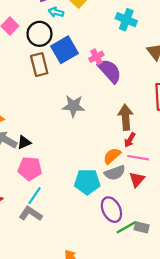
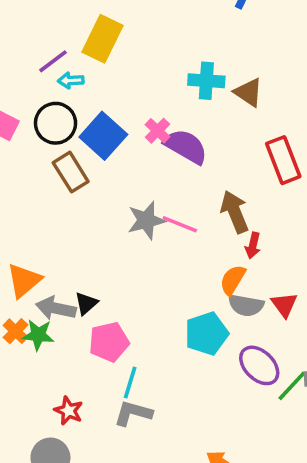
cyan cross: (126, 20) -> (206, 81), moved
pink line: (138, 158) -> (180, 224), moved, turned 30
gray semicircle: (115, 173) -> (246, 305), turned 48

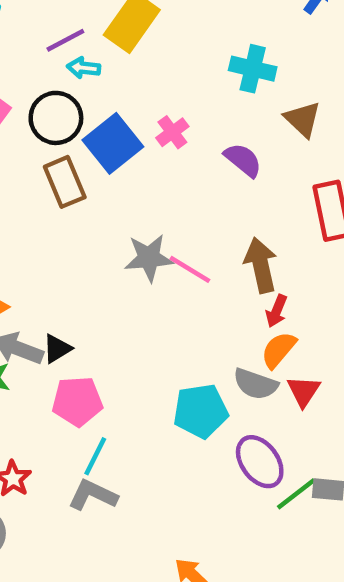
cyan cross: (206, 81) -> (253, 69), moved
pink cross: (158, 131) -> (172, 132), moved
purple semicircle: (186, 146) -> (243, 160), moved, size x0.7
orange semicircle: (233, 280) -> (279, 350), moved

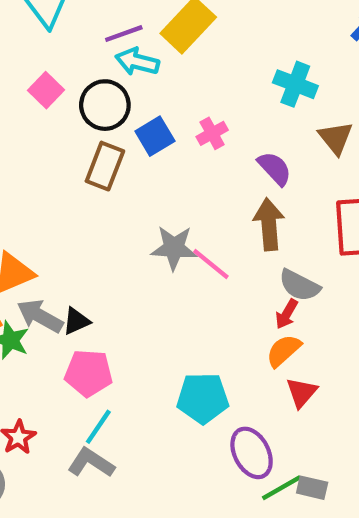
cyan arrow: (84, 68) -> (137, 62), size x1.4
blue square: (113, 143) -> (155, 136), size x0.7
brown rectangle: (65, 182) -> (105, 166), turned 36
brown arrow: (261, 265) -> (269, 224), moved
gray semicircle: (256, 384) -> (299, 285), moved

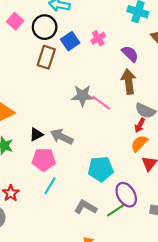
gray arrow: (40, 316) -> (62, 137), moved
gray L-shape: (91, 463) -> (86, 207), moved
green line: (282, 488) -> (116, 210), moved

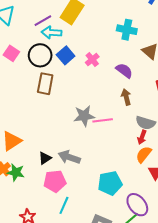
blue square: (70, 41) -> (66, 55), moved
brown arrow: (129, 82) -> (126, 97), size x0.7
pink line: (101, 103) -> (103, 120), turned -36

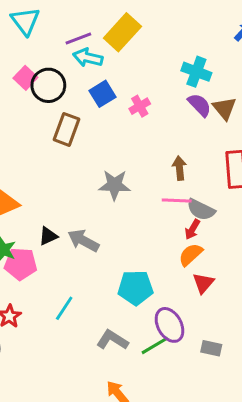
black circle: (40, 55) -> (48, 85), moved
purple semicircle: (124, 71) -> (200, 105), moved
pink line: (103, 120) -> (177, 200), moved
pink pentagon: (55, 181) -> (21, 264), moved

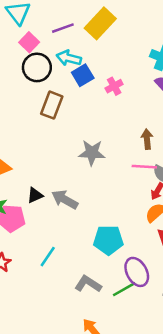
cyan arrow: (88, 58) -> (69, 58), moved
pink square: (25, 78) -> (29, 42), moved

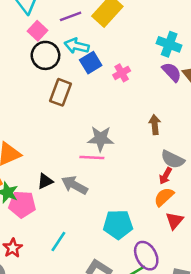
pink line: (144, 167) -> (92, 157), moved

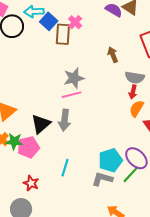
brown rectangle: (61, 92) -> (63, 34), moved
black triangle: (45, 181) -> (41, 124), size x1.5
gray arrow: (75, 185) -> (64, 120), turned -95
cyan pentagon: (118, 224) -> (110, 160), moved

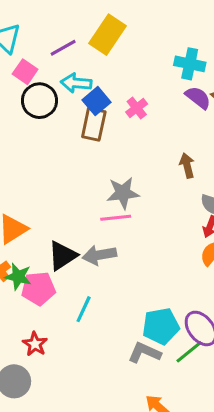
brown rectangle: (63, 34) -> (94, 124), moved
gray arrow: (64, 120) -> (99, 255), turned 65
cyan line: (65, 168) -> (84, 309), moved

